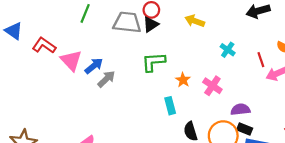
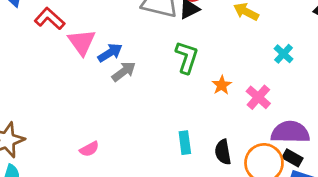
green L-shape: (153, 62) -> (187, 57), turned 105
cyan rectangle: (170, 106) -> (185, 143), moved
purple semicircle: (240, 109) -> (290, 132), size x1.5

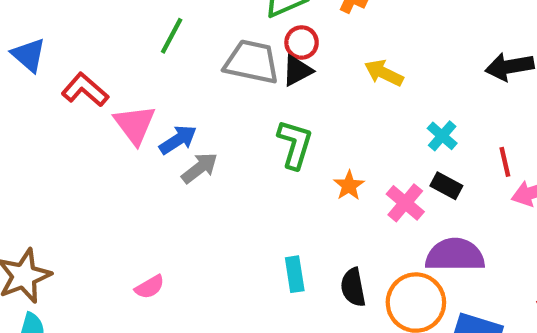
black rectangle: (293, 158) -> (446, 186), moved

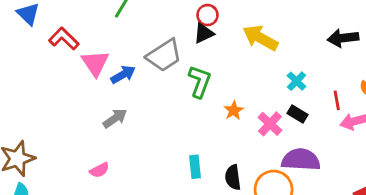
gray trapezoid: (252, 62) -> (164, 55), moved, turned 132
yellow arrow: (384, 73) -> (260, 38), size x1.4
gray arrow: (200, 168) -> (115, 118), moved

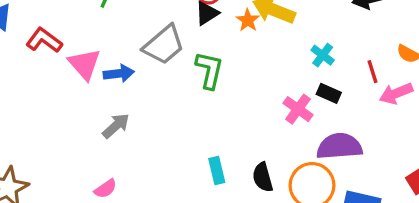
blue arrow: (123, 75) -> (119, 73), turned 30
orange star: (234, 110) -> (248, 20), moved

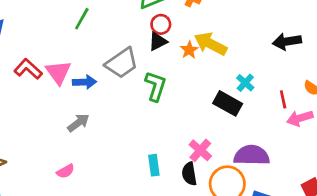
red L-shape: (44, 40) -> (28, 69), moved
black rectangle: (329, 93) -> (228, 103), moved, size x1.5
pink cross: (298, 109) -> (200, 150), moved

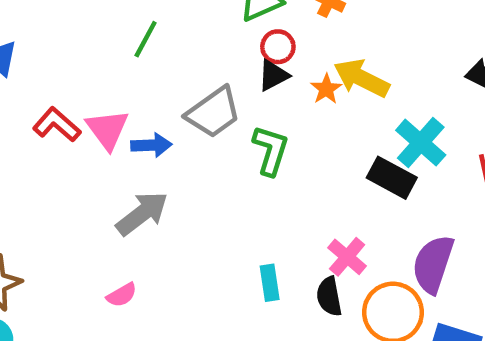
cyan cross: (245, 83) -> (421, 143), size x1.6
gray arrow: (78, 123) -> (142, 213), size x1.4
purple semicircle: (252, 155) -> (433, 264), turned -72

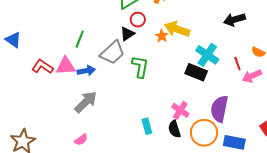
green line: (146, 39) -> (80, 39), moved
black triangle: (273, 75) -> (127, 34), moved
pink triangle: (107, 129) -> (66, 66), turned -50

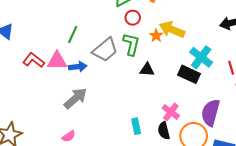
black triangle: (127, 34) -> (147, 70), moved, turned 35
green L-shape: (140, 67) -> (131, 44), moved

